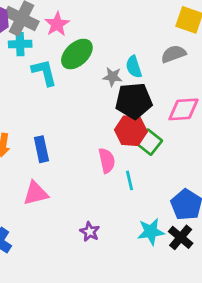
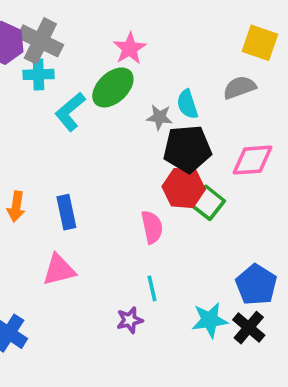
pink star: (57, 24) -> (130, 48), moved
cyan L-shape: (44, 72) -> (70, 112), turned -116
cyan line: (129, 180) -> (152, 288), moved
purple star: (90, 232) -> (130, 320), turned 30

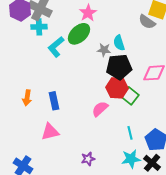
gray semicircle: (239, 87) -> (147, 22), moved, turned -126
pink semicircle: (152, 227) -> (100, 109), turned -120
cyan line: (152, 288) -> (130, 133), moved

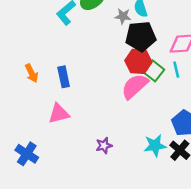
orange arrow: (27, 98) -> (32, 73), turned -35
pink semicircle: (100, 109) -> (135, 86), moved, size x1.4
cyan line: (130, 133) -> (176, 70), moved

